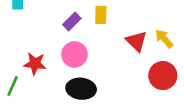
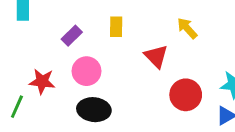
purple rectangle: (72, 21) -> (72, 36), moved
yellow arrow: (164, 39) -> (187, 28), moved

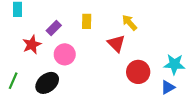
yellow arrow: (187, 28) -> (129, 23), moved
red star: (42, 81) -> (32, 45), moved, turned -30
black ellipse: (94, 110) -> (47, 83), moved, turned -45

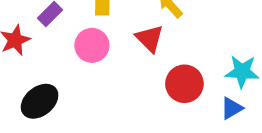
pink circle: (65, 54) -> (92, 45), moved

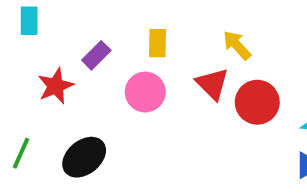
red circle: (184, 84) -> (257, 102), moved

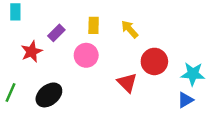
yellow arrow: (237, 45) -> (130, 29), moved
red triangle: (212, 84) -> (127, 83), moved

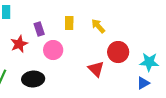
purple rectangle: (56, 33) -> (39, 29), turned -64
pink circle: (86, 55) -> (53, 50), moved
black ellipse: (49, 95) -> (33, 79), turned 35

